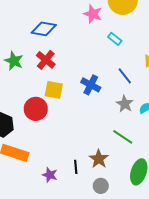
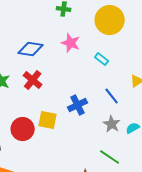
pink star: (93, 14) -> (71, 43), moved
blue cross: (91, 85) -> (78, 105), turned 36
yellow square: (54, 90) -> (48, 120), moved

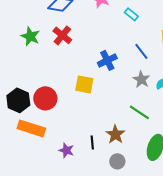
yellow square: (48, 120) -> (84, 84), moved
red circle: (23, 129) -> (45, 98), moved

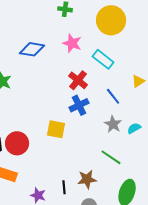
cyan rectangle: (131, 14) -> (103, 59), size x1.5
red cross: (62, 35) -> (78, 80), moved
brown star: (115, 134) -> (87, 179), turned 30

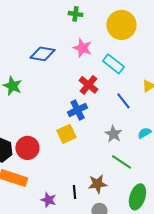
blue cross: (79, 105) -> (77, 110), moved
gray star: (113, 124) -> (113, 134), moved
yellow square: (56, 129) -> (66, 134), turned -36

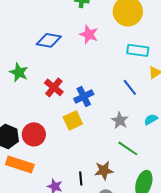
cyan rectangle: (113, 64) -> (138, 50), moved, turned -30
red cross: (88, 85) -> (54, 87), moved

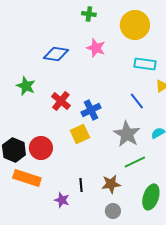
gray star: (120, 120) -> (127, 134), size x1.5
green line: (128, 148) -> (135, 162), turned -60
black line: (81, 178) -> (81, 185), moved

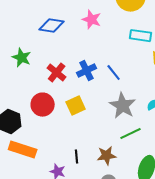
blue line: (137, 101) -> (114, 73), moved
blue cross: (91, 110) -> (87, 71), moved
red circle: (41, 148) -> (43, 105), moved

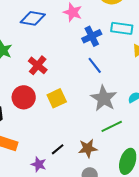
blue cross: (87, 71) -> (92, 36), moved
black line: (77, 157) -> (58, 149), turned 56

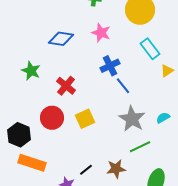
cyan rectangle: (122, 28) -> (150, 49), turned 45
blue cross: (92, 36) -> (110, 66), moved

